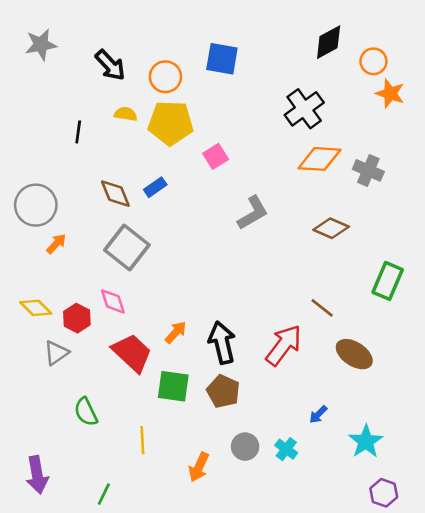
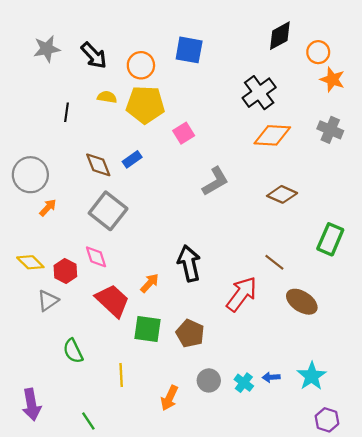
gray star: (41, 45) -> (47, 49), moved
gray cross: (368, 170) -> (330, 130), moved
black arrow: (222, 343) -> (189, 263), moved
blue arrow: (318, 414) -> (271, 377), moved, turned 42
green line: (104, 494) -> (88, 421), turned -60

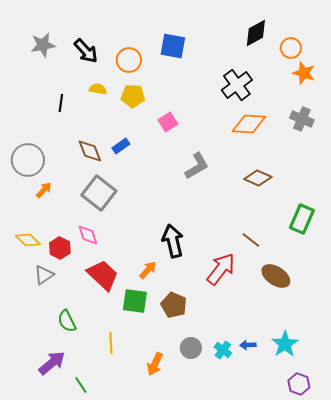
yellow pentagon: (145, 105) -> (133, 96), size x0.7
orange arrow: (150, 283) -> (148, 270), moved
purple arrow: (31, 405) -> (52, 363), moved, turned -120

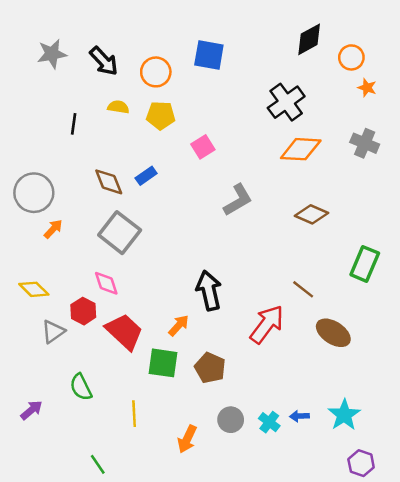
orange star: (304, 73) -> (367, 88), size x0.7
red hexagon: (60, 248) -> (83, 311), moved
purple arrow: (52, 363) -> (31, 410), moved, size x0.7

